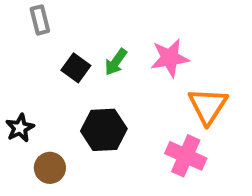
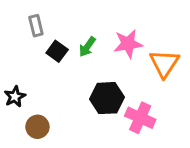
gray rectangle: (40, 20) -> (36, 26), moved
orange triangle: (208, 106) -> (164, 63), moved
black hexagon: (104, 130) -> (107, 98), moved

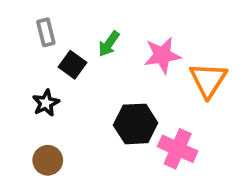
green arrow: (87, 47) -> (109, 44), moved
black star: (15, 97) -> (46, 103), moved

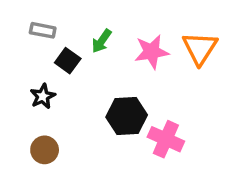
gray rectangle: (46, 32) -> (43, 30), turned -65
orange triangle: (208, 80) -> (200, 48), moved

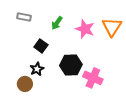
pink star: (152, 52) -> (85, 29), turned 30
black square: (68, 61) -> (41, 46), moved
black star: (43, 96) -> (37, 69), moved

